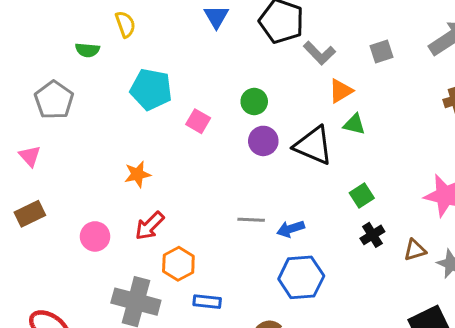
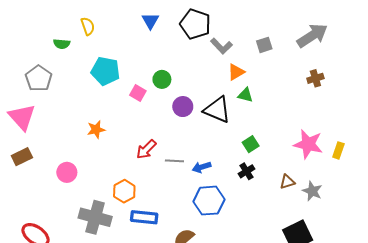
green circle: (254, 102) -> (162, 79), moved
pink triangle: (30, 156) -> (22, 117), size x1.8
red arrow: (150, 226) -> (146, 149), moved
black cross: (372, 235) -> (247, 171), moved
blue rectangle: (207, 302) -> (144, 217), size x1.4

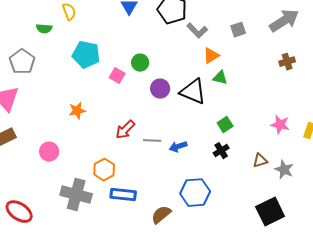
pink star: (308, 144) -> (280, 125), size x0.7
blue hexagon: (209, 201) -> (195, 193), moved

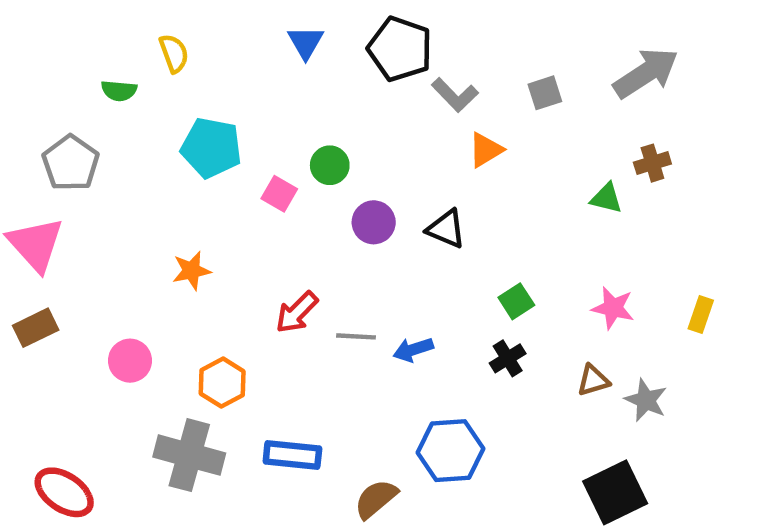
green triangle: (220, 78) -> (606, 198), moved
black triangle: (193, 92) -> (446, 229), size x0.7
pink star: (280, 125) -> (613, 308), moved
orange hexagon: (104, 170) -> (222, 383), moved

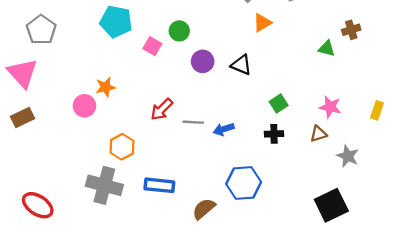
black cross: (508, 358) -> (274, 134), turned 30
pink circle: (130, 361) -> (85, 106), moved
brown triangle: (593, 380) -> (318, 134), moved

